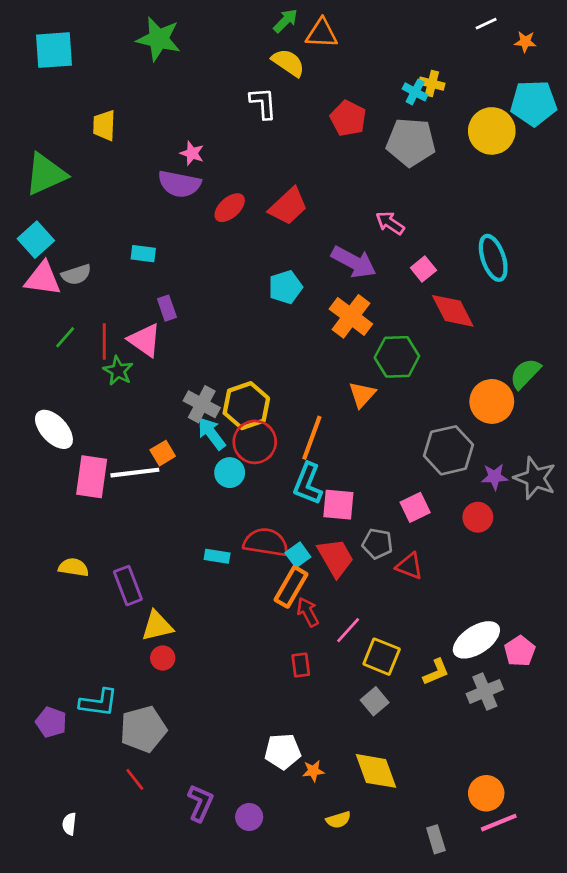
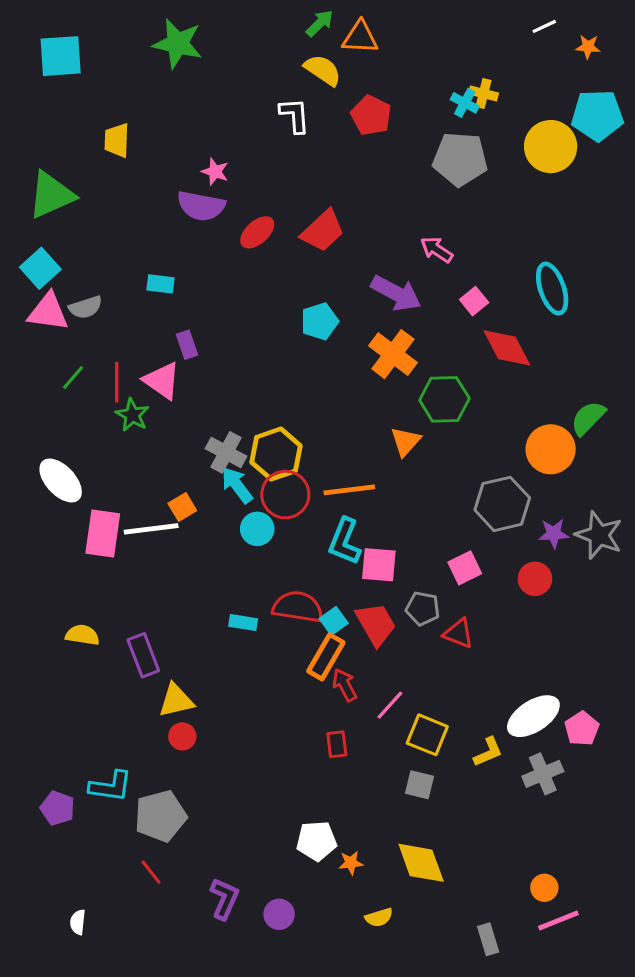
red pentagon: (348, 118) -> (371, 115), moved
orange line: (312, 438) -> (349, 490), turned 63
gray square: (375, 701) -> (420, 785), turned -36
orange circle: (486, 793) -> (544, 888), size x0.7

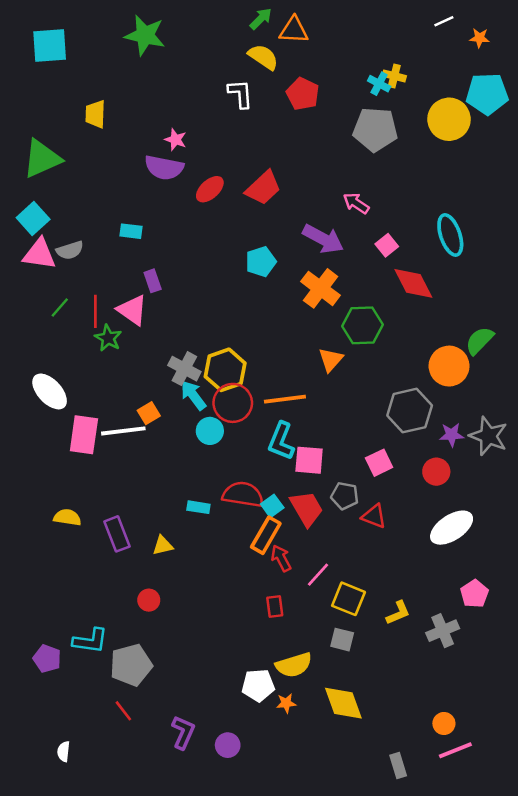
yellow triangle: (176, 701) -> (163, 545), moved, size x0.7
white ellipse: (533, 716) -> (452, 528), moved
yellow semicircle: (379, 917) -> (294, 665), moved, size x1.6

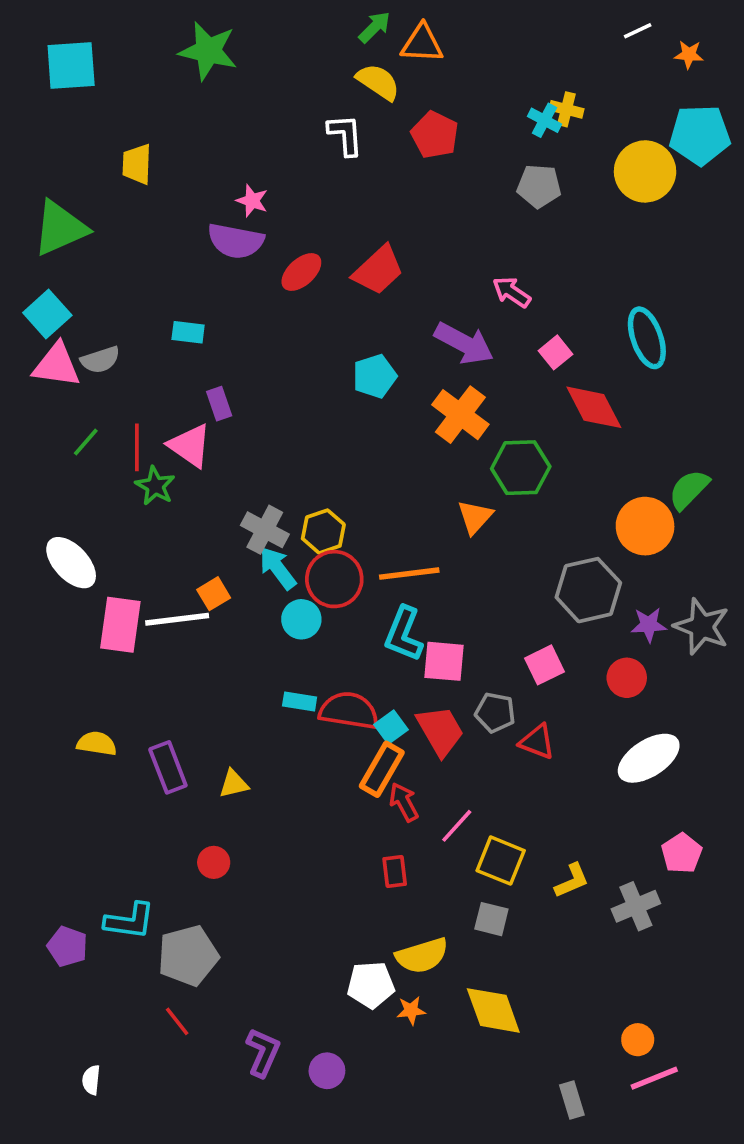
gray pentagon: (375, 129) -> (539, 186), size x0.7
yellow hexagon: (225, 370) -> (323, 532), size x0.7
cyan rectangle: (198, 507) -> (300, 702), moved

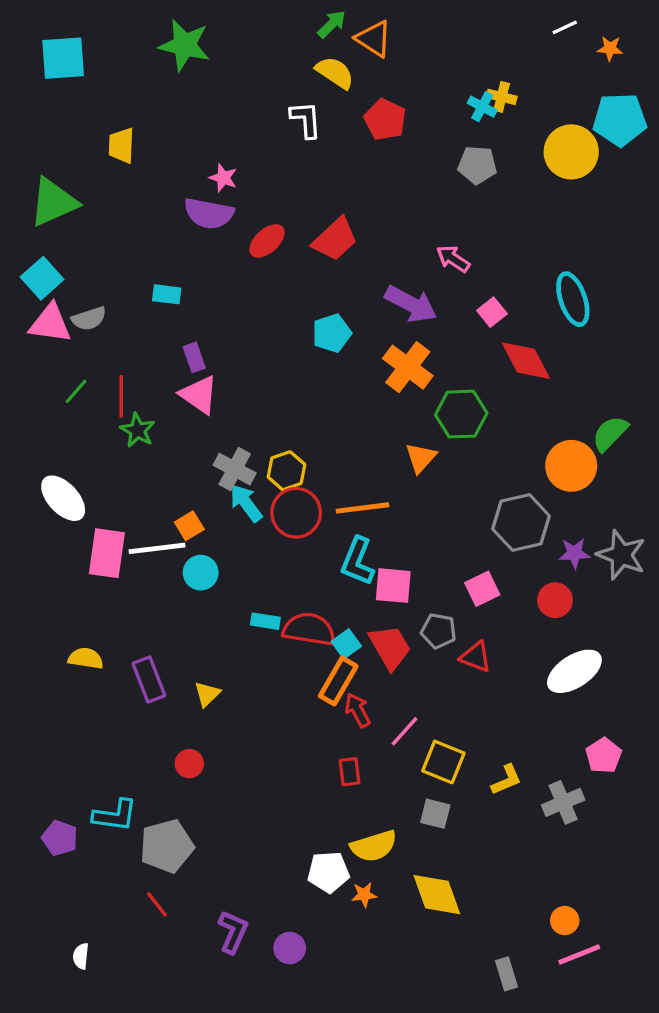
orange triangle: (422, 44) -> (374, 39), turned 30
pink triangle: (190, 446) -> (199, 395), moved
cyan circle: (301, 619) -> (201, 573), moved
yellow triangle: (234, 784) -> (207, 694), turned -32

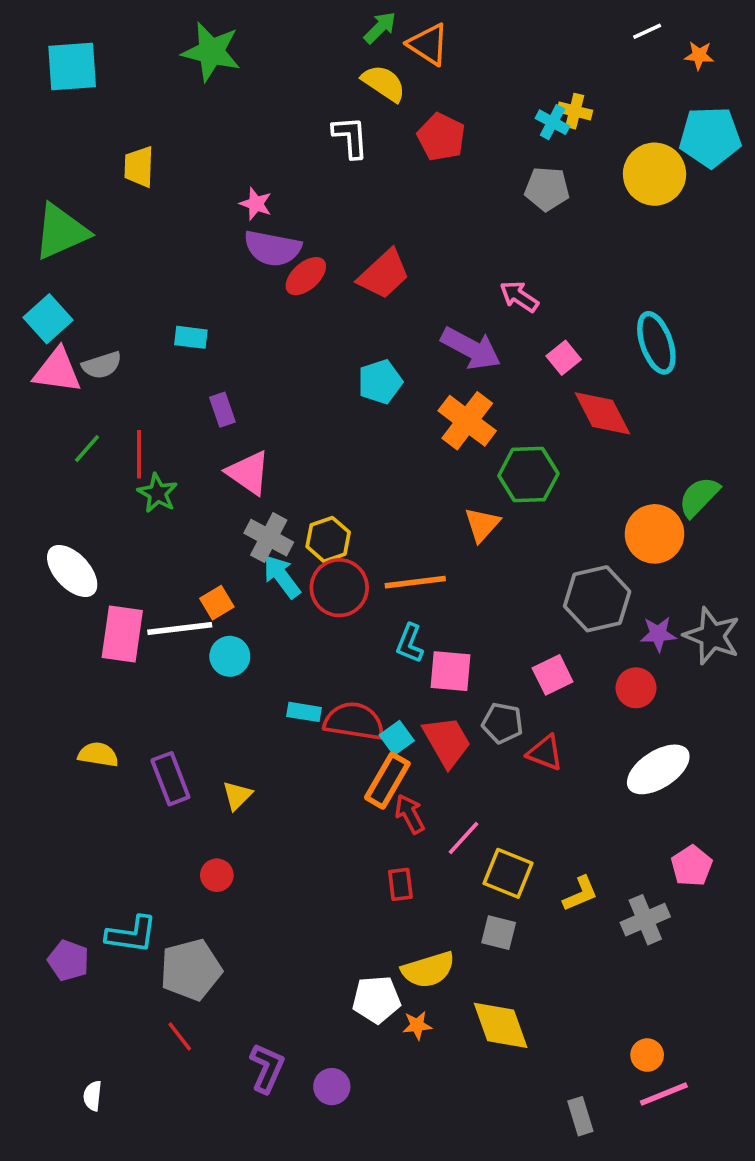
purple semicircle: (209, 213) -> (272, 248), moved
pink triangle: (199, 395) -> (248, 473), moved
cyan L-shape: (358, 561) -> (410, 643), size x0.7

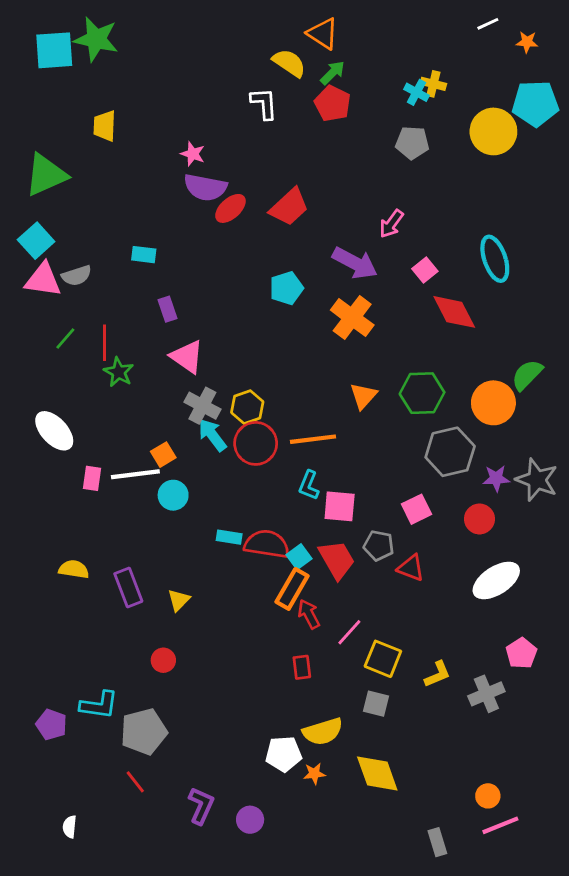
green arrow: (380, 28) -> (333, 73), moved
green star: (211, 52) -> (96, 39), moved
pink arrow: (519, 297) -> (391, 224), turned -88
green hexagon: (528, 475) -> (422, 393), moved
pink rectangle: (122, 634) -> (92, 478), size x0.6

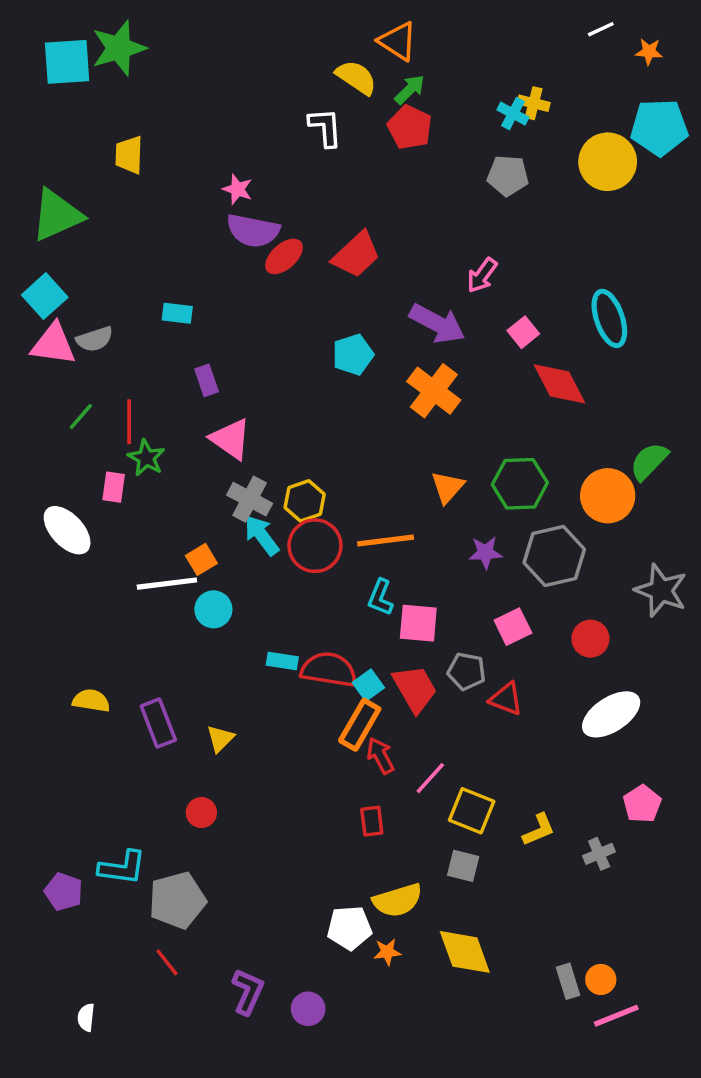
green star: (96, 39) -> (119, 48), turned -30
pink rectangle: (92, 478) -> (114, 487), moved
purple star: (496, 478) -> (485, 553), moved
gray cross: (486, 694) -> (599, 854), size x0.7
gray rectangle: (437, 842) -> (568, 981), moved

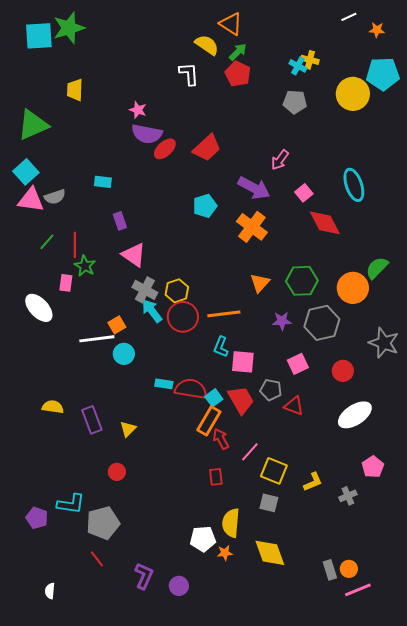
yellow semicircle: (398, 900) -> (231, 523), turned 112

